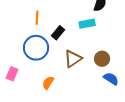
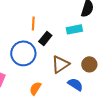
orange line: (37, 18) -> (33, 23), moved
blue semicircle: (111, 79) -> (75, 84), moved

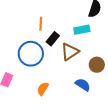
brown triangle: (60, 64) -> (70, 52), moved

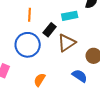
orange line: (41, 24) -> (30, 15), moved
cyan rectangle: (82, 30) -> (70, 16), moved

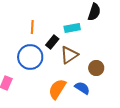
orange semicircle: (40, 80) -> (57, 89), moved, size x1.5

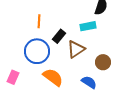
cyan rectangle: (72, 28) -> (88, 26), moved
orange semicircle: (57, 89) -> (53, 77), moved, turned 95

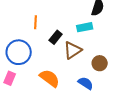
blue circle: (37, 51) -> (19, 52), moved

